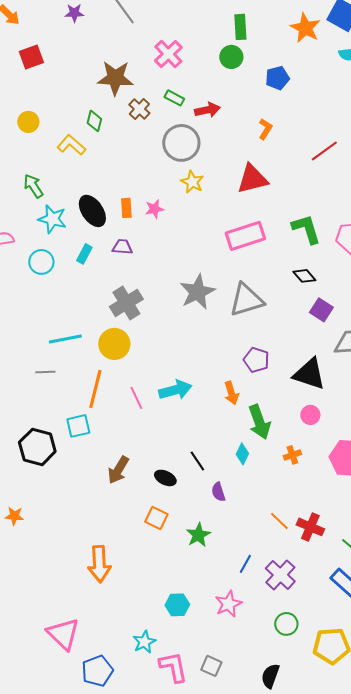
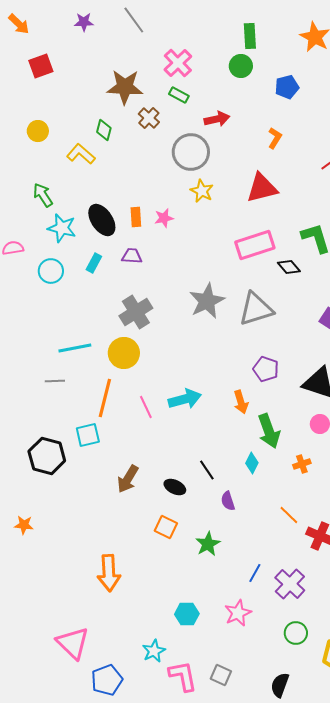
green rectangle: (174, 98) -> (179, 95), moved
black diamond: (304, 276) -> (289, 267), moved
orange line: (279, 521) -> (289, 515), moved

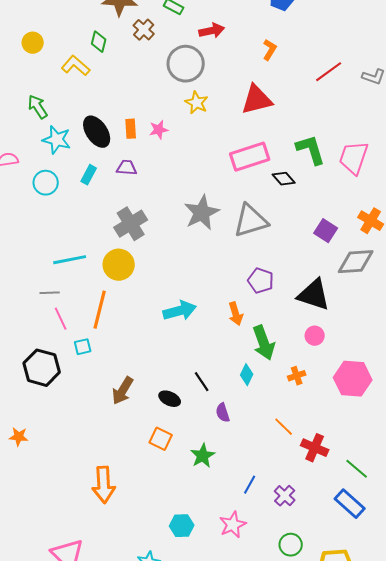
pink line: (146, 407) -> (61, 319), moved
cyan square: (88, 435) -> (83, 347), size x0.7
purple cross: (290, 584) -> (285, 496), size x0.7

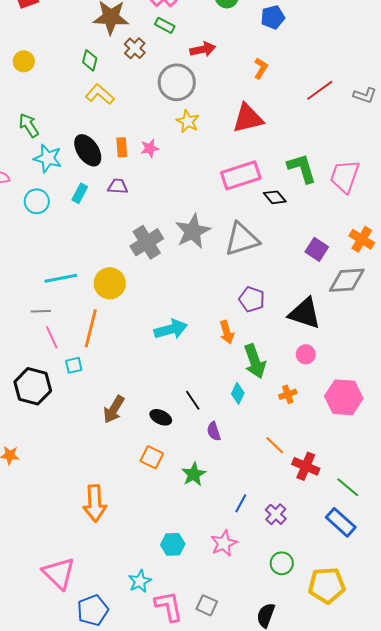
yellow L-shape: (76, 66) -> (100, 94), moved
gray cross: (131, 224) -> (147, 242), moved

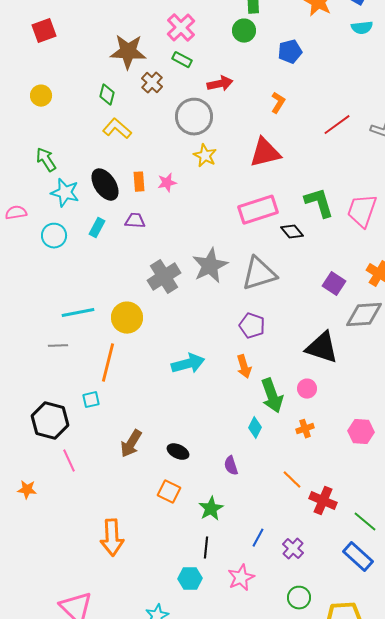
purple pentagon: (252, 299) -> (252, 326), moved
pink line: (52, 337) -> (69, 461), moved
pink circle: (306, 354) -> (307, 389), moved
pink hexagon: (344, 397) -> (361, 432), size x0.7
black line: (193, 400) -> (206, 548), moved, turned 40

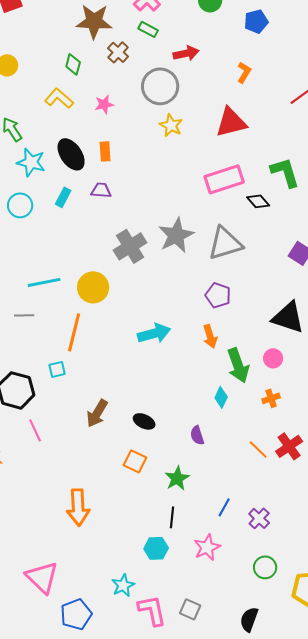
yellow L-shape: (117, 129) -> (59, 98), moved
pink star: (167, 183) -> (104, 104), moved
red cross: (323, 501) -> (289, 446), moved, turned 32

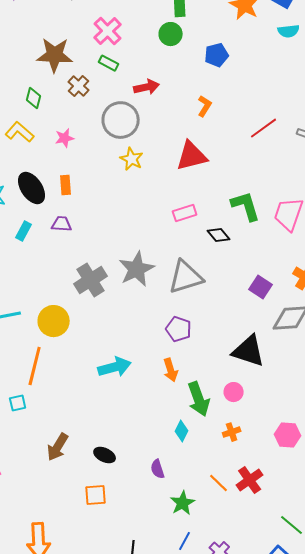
pink rectangle: (224, 179) -> (185, 213), size x0.6
orange square: (135, 461) -> (96, 495), turned -30
green star: (177, 478) -> (183, 503), moved

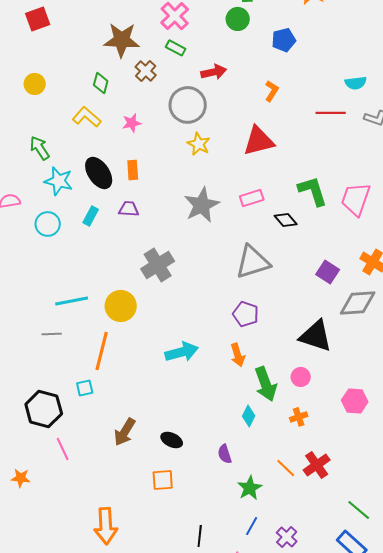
cyan semicircle: (289, 31) -> (356, 83), moved
red line: (264, 128) -> (331, 113), turned 36
gray star: (137, 269) -> (202, 205), moved
pink hexagon: (288, 435) -> (355, 401), moved

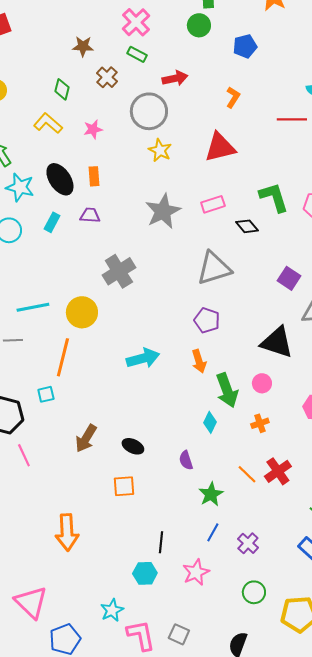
brown star: (122, 40) -> (83, 46), size x0.6

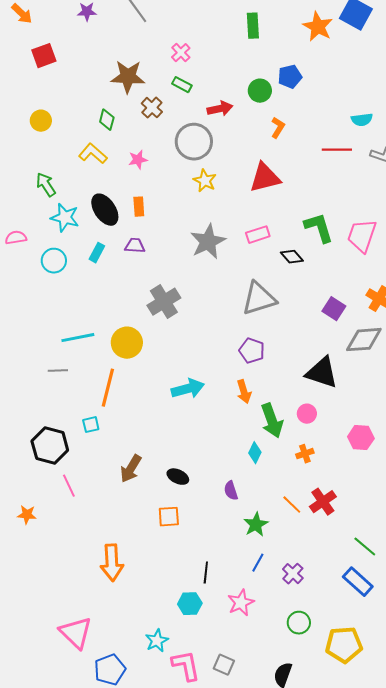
pink cross: (136, 22) -> (181, 53), size x0.7
green circle: (199, 25) -> (260, 91), moved
brown star: (83, 46) -> (128, 77), size x1.6

